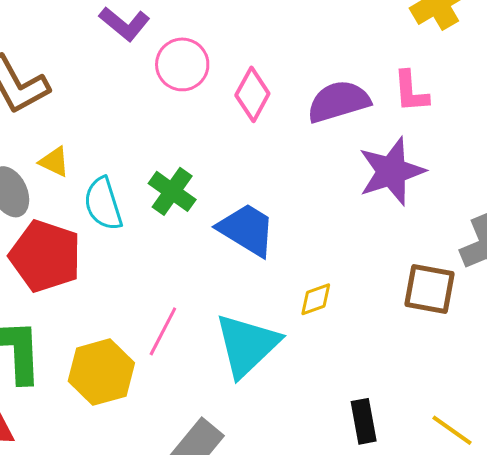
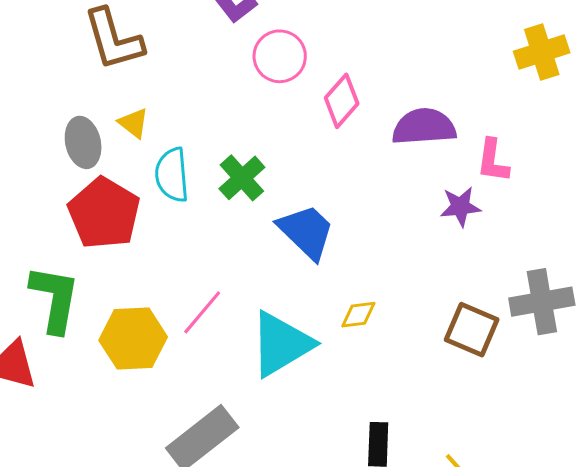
pink L-shape: (411, 92) -> (493, 161), moved
purple star: (392, 171) -> (460, 207), size x0.6

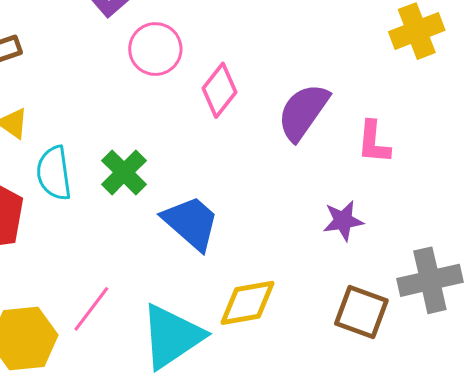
purple semicircle: (424, 127) -> (303, 112), turned -48
purple star: (460, 207) -> (343, 221), moved
yellow diamond: (358, 315) -> (248, 303), size x1.6

